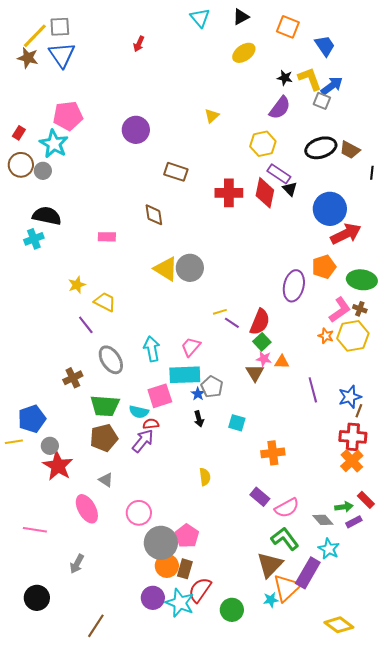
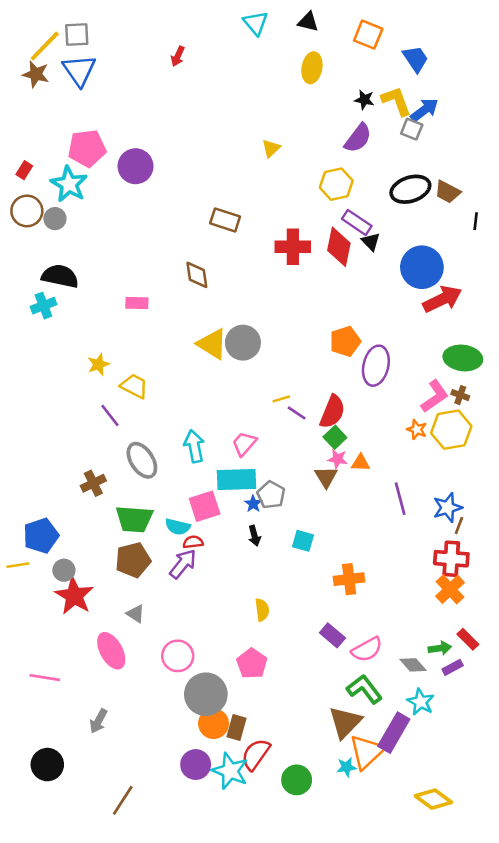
black triangle: (241, 17) -> (308, 22), turned 42
yellow ellipse: (244, 53) -> (312, 68), turned -45
purple circle: (136, 130) -> (136, 166), moved
orange pentagon: (324, 267) -> (345, 341), moved
pink pentagon: (187, 536) -> (252, 664), moved

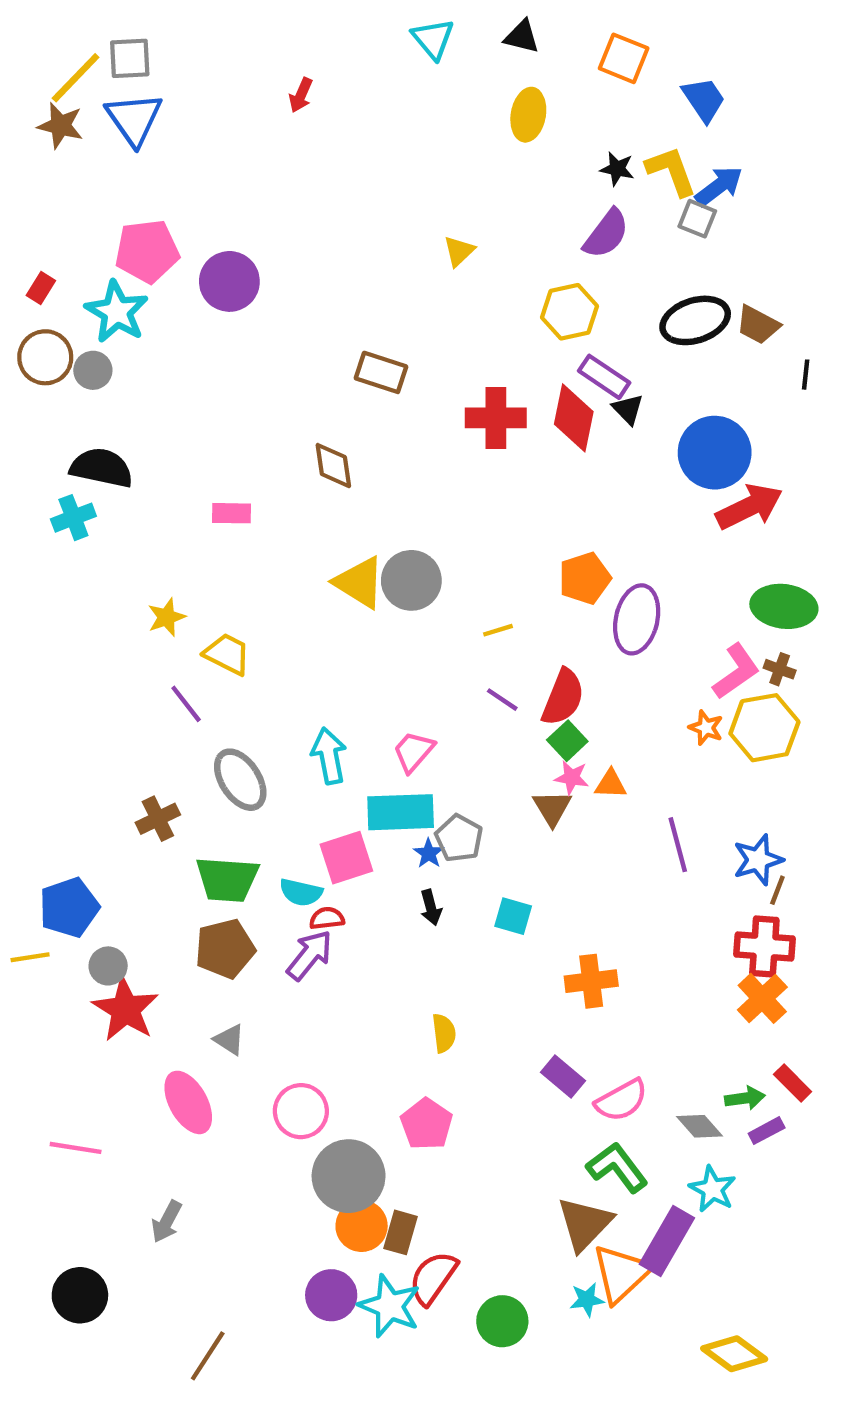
yellow line: (281, 399) -> (498, 630), moved

